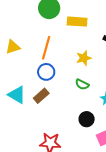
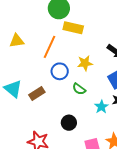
yellow rectangle: (77, 22) -> (73, 28), moved
blue circle: (46, 72) -> (60, 71), moved
black circle: (87, 119) -> (69, 123), moved

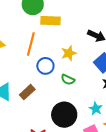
cyan star: (101, 107) -> (96, 109), moved
black circle: (69, 123) -> (64, 115), size x1.6

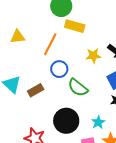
yellow star: (69, 53) -> (93, 56), moved
green semicircle: (68, 80) -> (78, 88), size x1.5

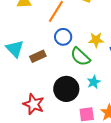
yellow star: (93, 56) -> (96, 40), moved
cyan star: (98, 122) -> (94, 82), moved

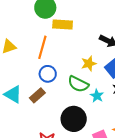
blue circle: (63, 37) -> (48, 74), moved
cyan star: (94, 82) -> (97, 96), moved

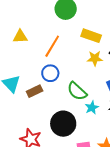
yellow rectangle: (63, 25) -> (91, 36), moved
yellow star: (89, 64) -> (95, 58), moved

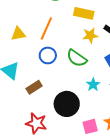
yellow triangle: (20, 37) -> (18, 34), moved
brown rectangle: (35, 91) -> (34, 87), moved
green semicircle: (77, 91) -> (77, 58), moved

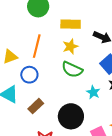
yellow star: (90, 35) -> (70, 46), moved
blue circle: (48, 55) -> (29, 75), moved

